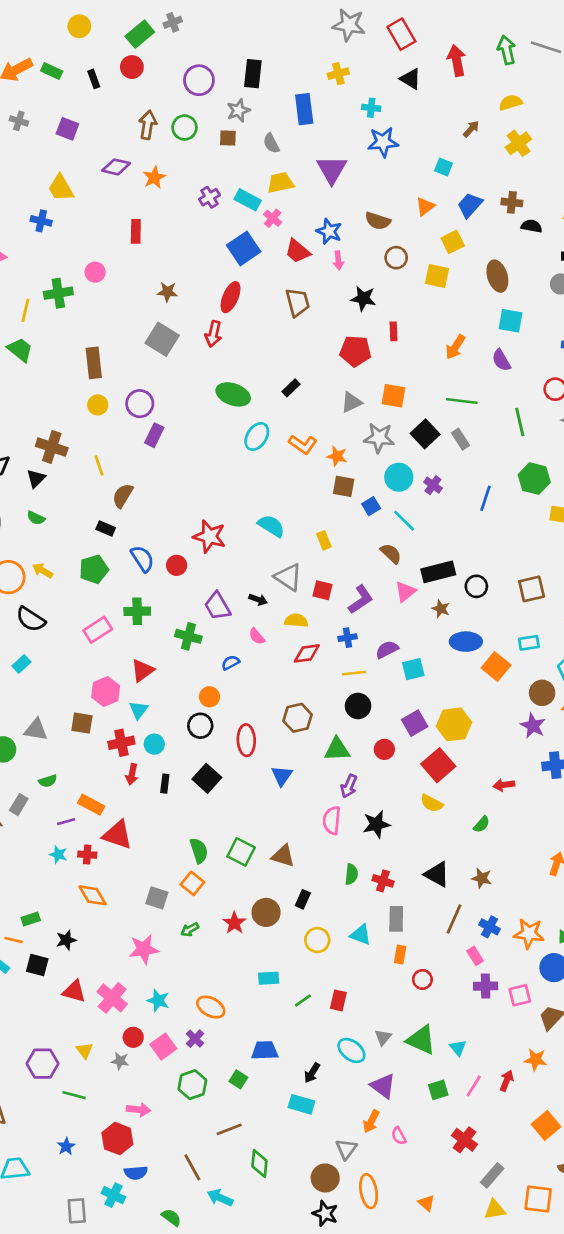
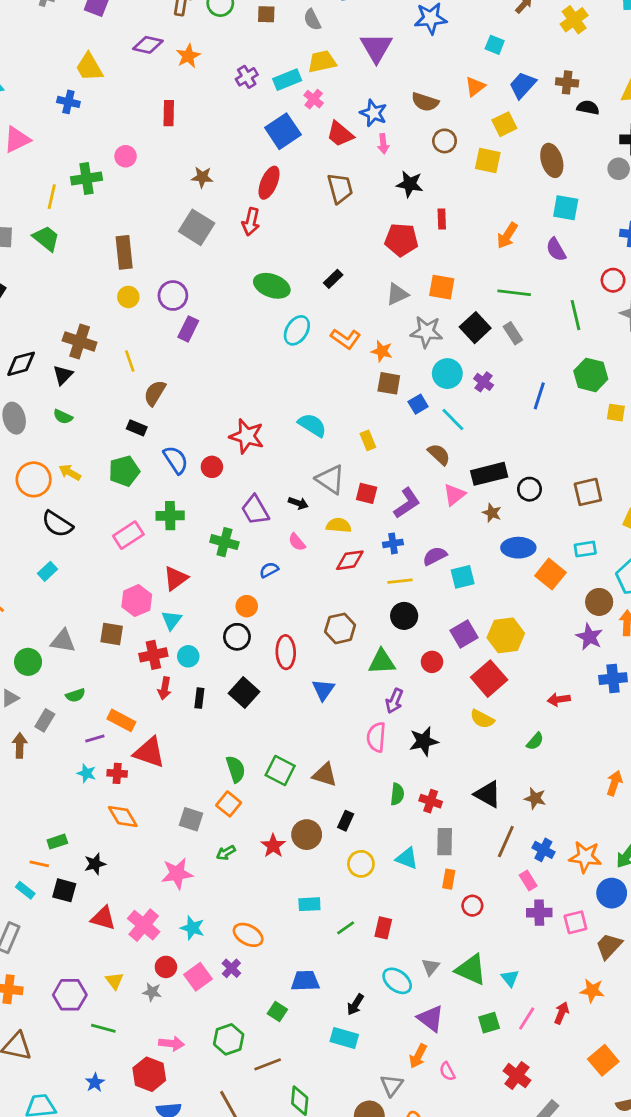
cyan rectangle: (248, 200) -> (287, 80), turned -50
green hexagon: (192, 1085) -> (229, 1039), moved

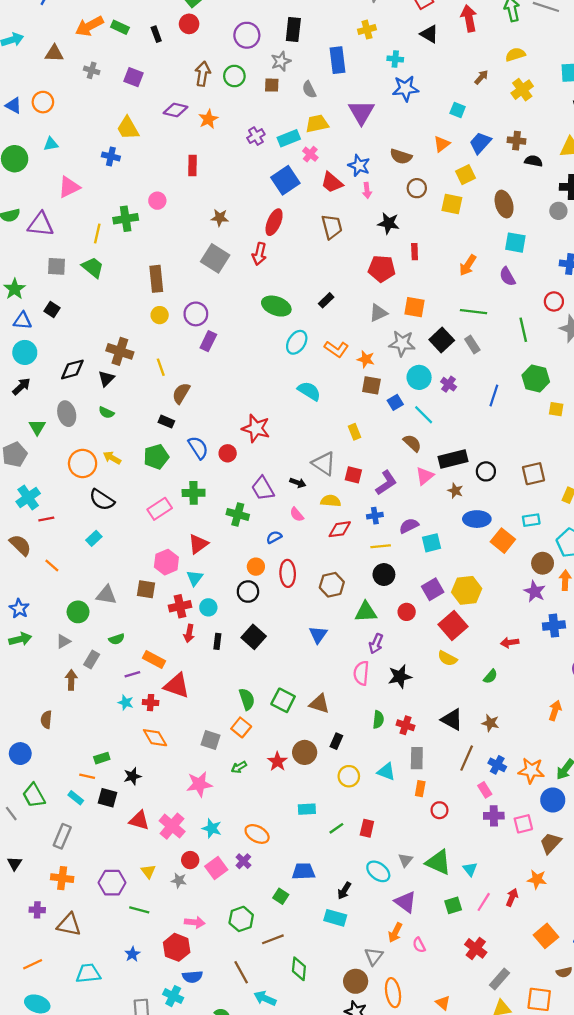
cyan semicircle: (312, 425) -> (309, 391), moved
red ellipse: (286, 652) -> (288, 573), moved

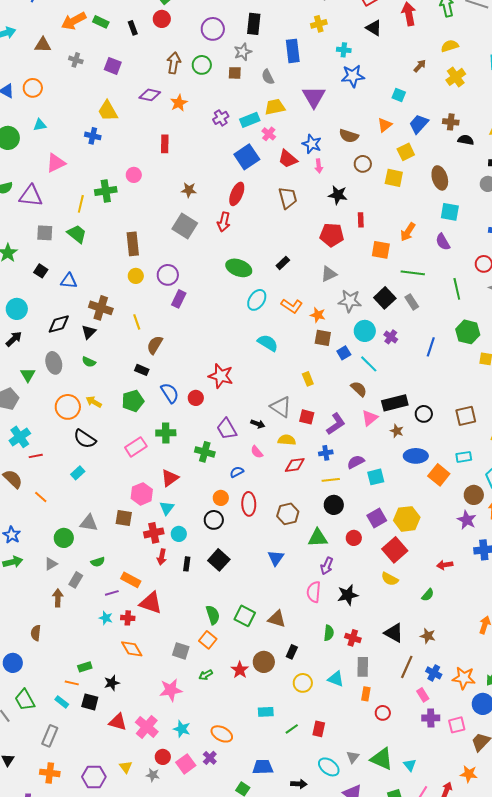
orange square: (415, 307) -> (381, 250), moved
blue triangle: (23, 321) -> (69, 281), moved
black arrow: (344, 891) -> (299, 784), turned -119

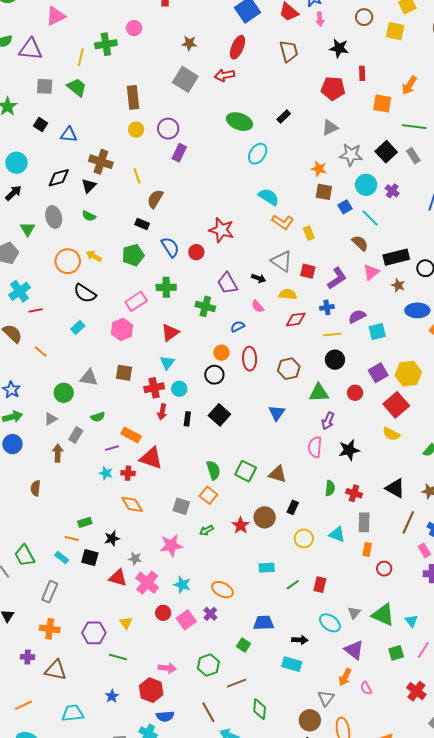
red arrow: (224, 222) -> (224, 75), turned 66
orange L-shape: (292, 306) -> (283, 222), moved
pink hexagon: (142, 494) -> (122, 329), moved
blue circle: (13, 663) -> (12, 444), moved
gray star: (153, 775) -> (135, 559), moved

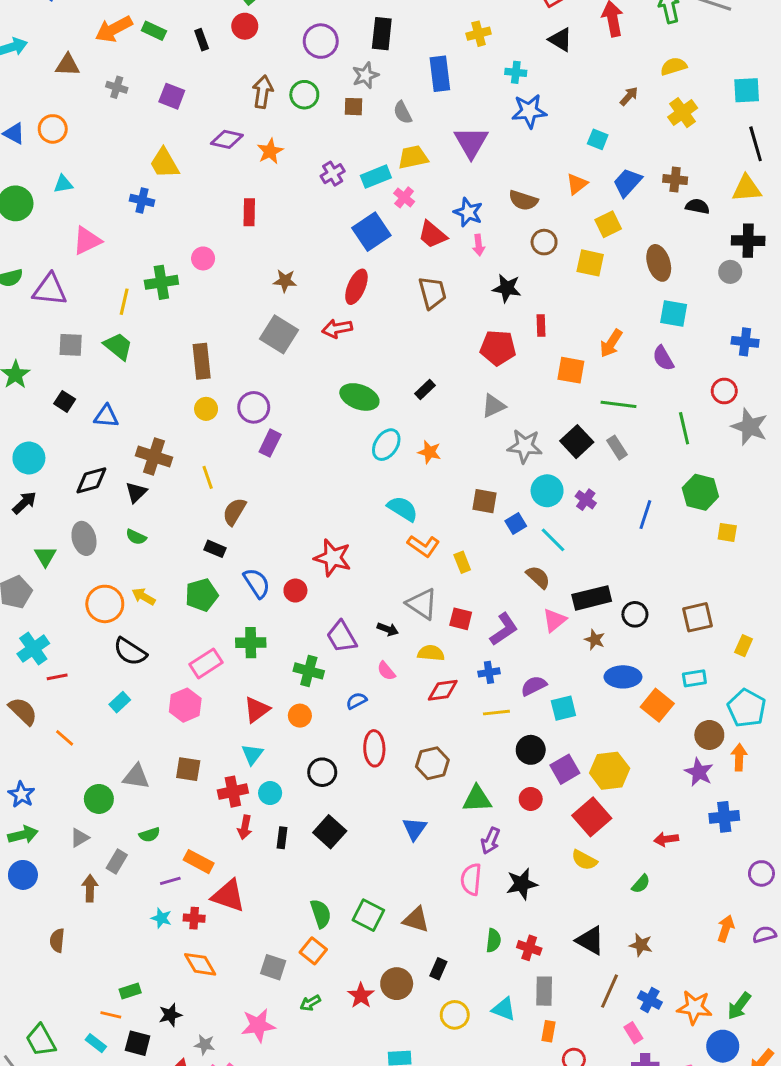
orange star: (319, 169) -> (429, 452), moved
orange circle: (221, 353) -> (300, 716), moved
black circle: (335, 360) -> (531, 750), moved

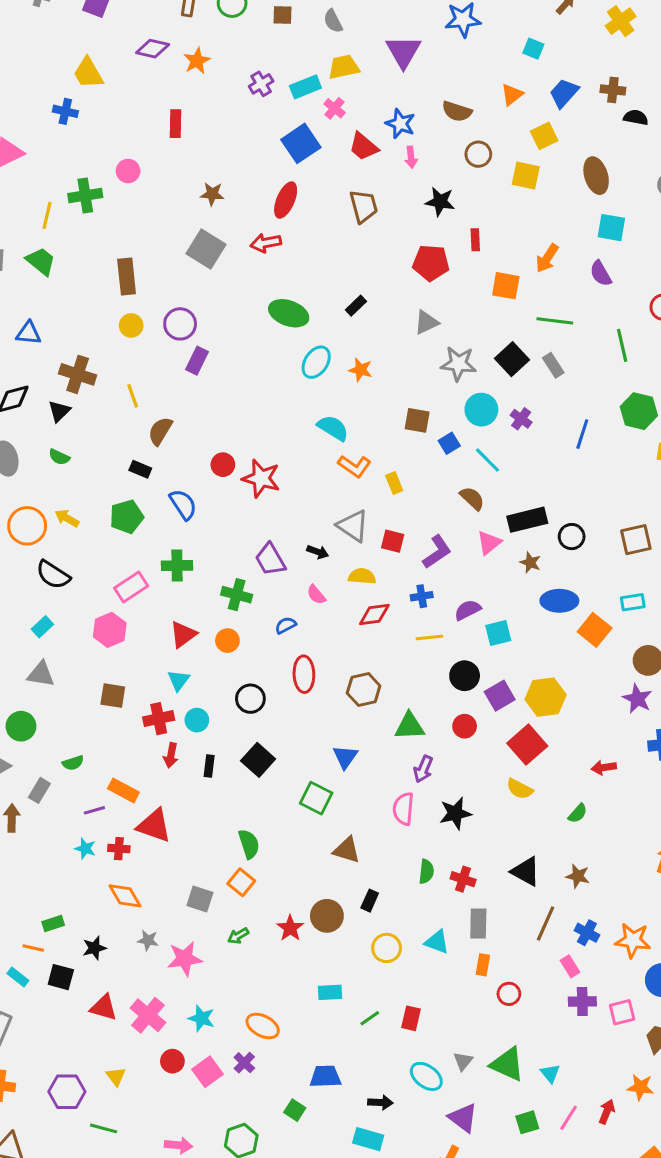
red circle: (295, 591) -> (223, 465), moved
gray triangle: (136, 777) -> (41, 674), moved
green square: (368, 915) -> (316, 798), moved
gray star: (205, 1045) -> (148, 940), moved

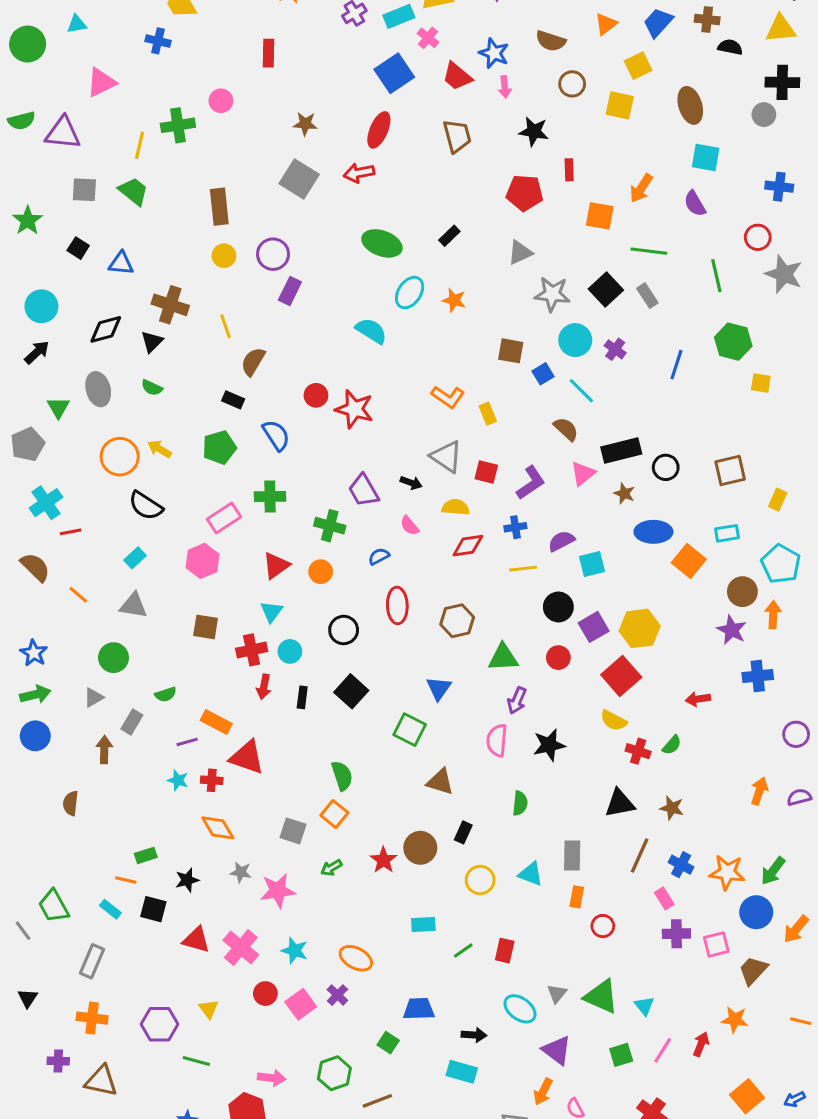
cyan semicircle: (333, 428) -> (371, 331), moved
black triangle: (526, 872) -> (620, 803), turned -40
red cross: (463, 879) -> (638, 751), moved

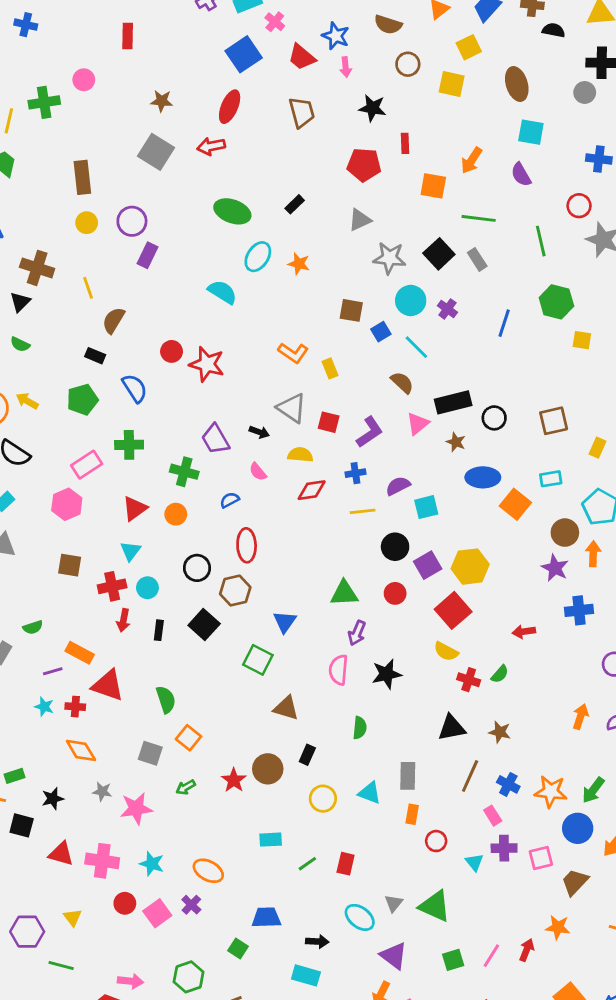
brown hexagon: (457, 621) -> (235, 591), moved
green semicircle: (342, 776) -> (166, 700), moved
pink cross: (241, 948) -> (102, 861), turned -32
cyan triangle: (644, 1006) -> (474, 862), moved

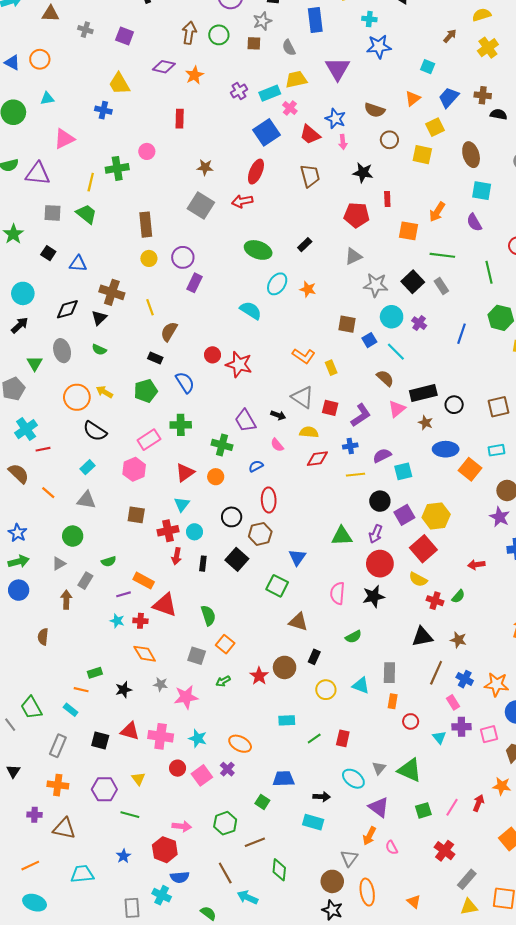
red circle: (395, 593) -> (380, 564), moved, size x1.6
purple arrow: (357, 633) -> (376, 534), moved
green semicircle: (360, 728) -> (353, 637), turned 56
black square: (22, 825) -> (100, 741), moved

